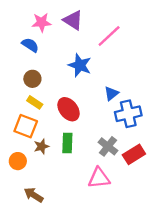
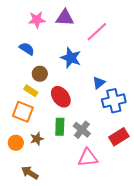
purple triangle: (73, 20) -> (65, 18), turned -30
blue semicircle: (30, 45) -> (27, 49), moved
brown circle: (32, 79) -> (40, 74), moved
brown star: (41, 146) -> (37, 139), moved
gray cross: (108, 146) -> (82, 130), moved

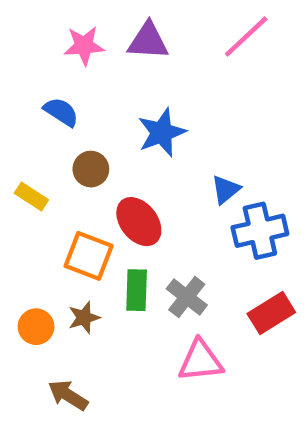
pink line: (97, 32) -> (246, 37), moved
blue star: (71, 58) -> (162, 132), turned 30
yellow rectangle: (31, 91) -> (31, 196), moved
orange square: (23, 112) -> (89, 256), moved

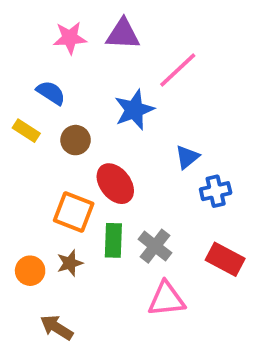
pink line: (246, 37) -> (178, 70), moved
yellow rectangle: (31, 196) -> (26, 131), moved
blue cross: (260, 231) -> (216, 191), size x0.7
red rectangle: (271, 313) -> (225, 259), turned 60

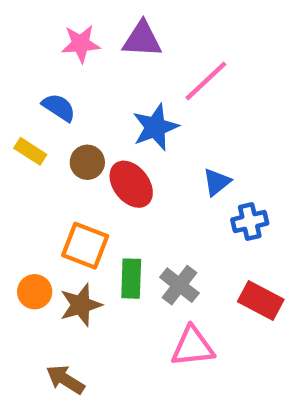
red ellipse: (115, 184) -> (131, 184), moved
brown star: (70, 263) -> (81, 305), size x1.4
orange circle: (30, 271) -> (35, 292), moved

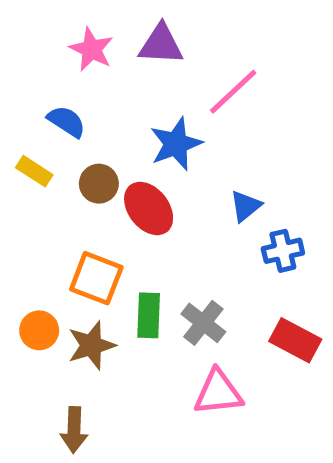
pink star: (81, 44) -> (91, 49), turned 30
brown arrow: (65, 380) -> (74, 430), turned -120

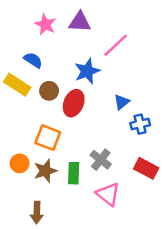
yellow rectangle: (34, 171) -> (17, 85), size x1.5
red ellipse: (149, 208) -> (74, 103), turned 60
green rectangle: (149, 315) -> (74, 173), moved
pink triangle: (218, 393) -> (108, 194), turned 45

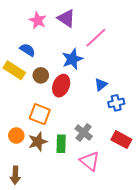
purple triangle: (80, 22) -> (66, 18), turned 30
brown arrow: (37, 213) -> (15, 175), moved

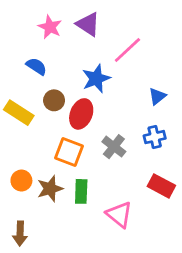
yellow rectangle: (14, 70) -> (19, 113), moved
blue triangle: (101, 85) -> (157, 96), moved
orange square: (40, 114) -> (69, 152), moved
gray cross: (84, 132) -> (114, 147), moved

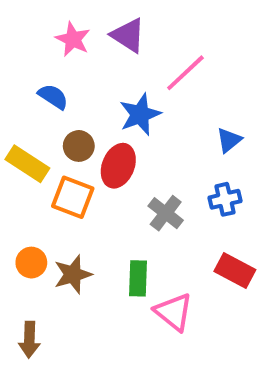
orange square: (69, 152) -> (73, 197), moved
green rectangle: (81, 191) -> (138, 278), moved

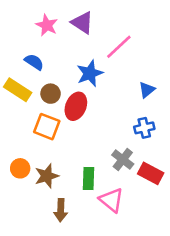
yellow rectangle: (27, 164) -> (18, 90), moved
gray cross: (166, 213) -> (123, 159), moved
brown arrow: (29, 340) -> (61, 210), moved

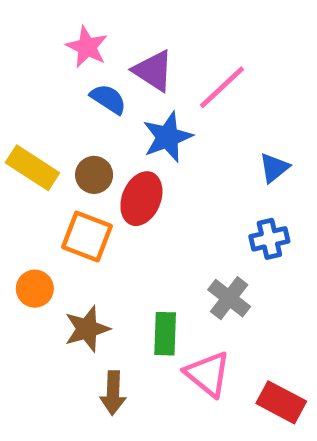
purple triangle: (82, 23) -> (153, 71), moved
blue semicircle: (34, 62) -> (108, 99), moved
orange circle: (20, 168) -> (35, 289), moved
red rectangle: (151, 173) -> (281, 402), moved

